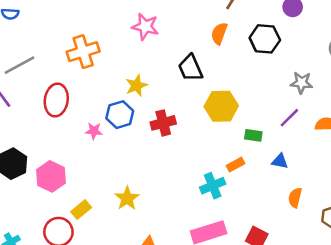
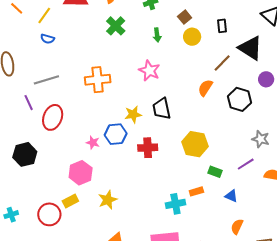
black trapezoid: (190, 68) -> (162, 109), moved
red ellipse: (56, 100) -> (53, 117), moved
pink hexagon: (51, 176) -> (81, 173), moved

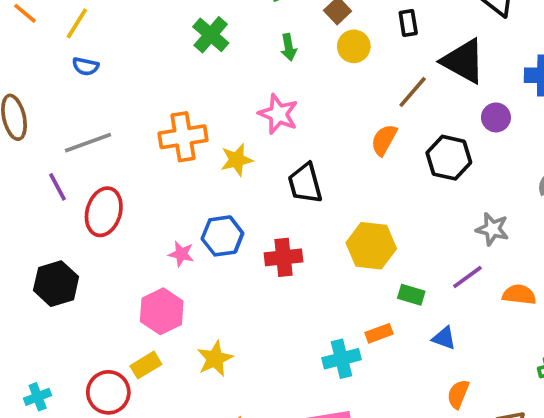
yellow star: (133, 114) -> (237, 160), moved

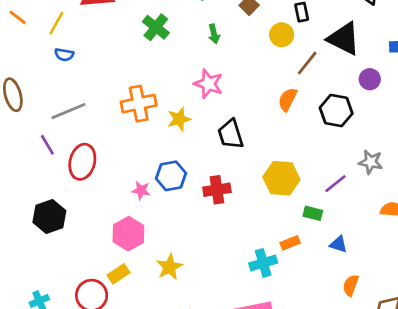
yellow circle: (354, 46) -> (282, 35), moved
purple line: (467, 277) -> (335, 184), moved

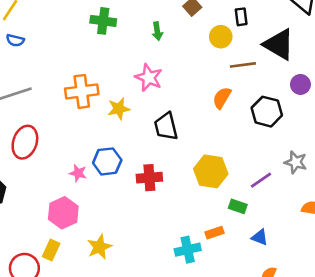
green cross: (156, 27) -> (103, 21), turned -35
brown line: (307, 63) -> (243, 65), turned 40
yellow rectangle: (119, 274) -> (51, 250), turned -36

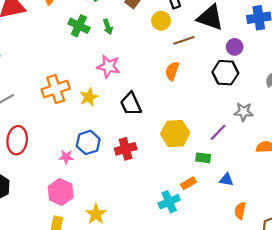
green cross: (103, 21) -> (79, 26), moved, turned 30
black hexagon: (267, 112) -> (225, 73), moved

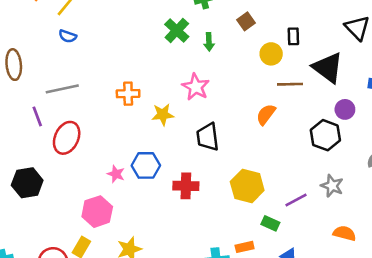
orange cross: (56, 89) -> (128, 94), size x0.7

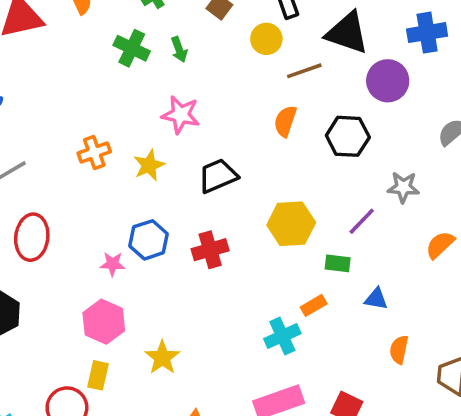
purple circle: (345, 109) -> (388, 81), size x1.5
black hexagon: (325, 135) -> (348, 136), moved
black trapezoid: (208, 137) -> (218, 176), turned 92
orange semicircle: (344, 233) -> (440, 245), turned -40

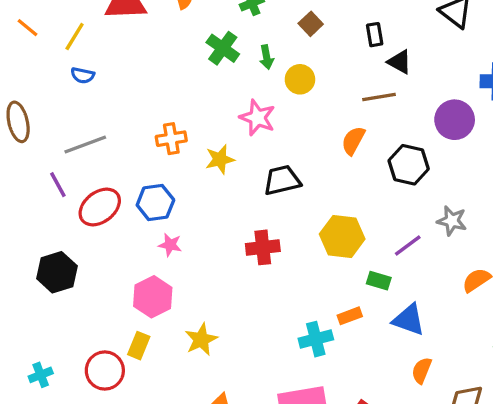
black triangle: (347, 33) -> (400, 62), moved, size x0.6
yellow circle: (266, 39) -> (300, 79), moved
red ellipse: (32, 237) -> (100, 207), turned 36
blue hexagon: (149, 240) -> (155, 203), moved
blue triangle: (376, 299) -> (409, 320), size x1.5

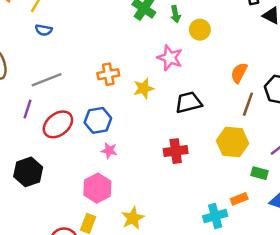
brown line: (379, 97) -> (248, 104), moved, turned -60
purple line: (58, 185) -> (28, 109), turned 48

